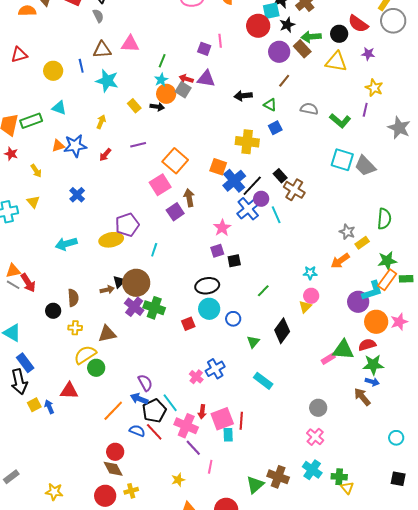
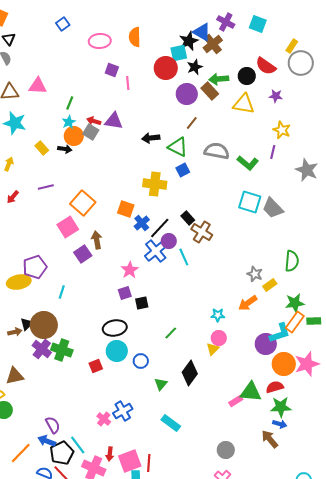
purple square: (204, 49) -> (112, 70), moved
green triangle: (270, 105) -> (178, 147), size x1.5
gray semicircle: (309, 109) -> (217, 151), size x1.4
blue cross: (234, 181) -> (142, 223), size x0.7
pink star: (399, 322) -> (307, 364), size x1.4

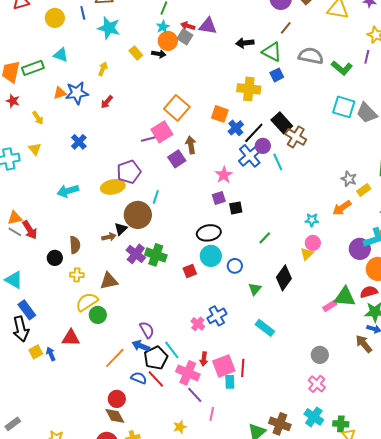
purple line: (46, 187) -> (149, 139), moved
black rectangle: (188, 218) -> (282, 123), size x1.5
brown circle: (44, 325) -> (138, 215), moved

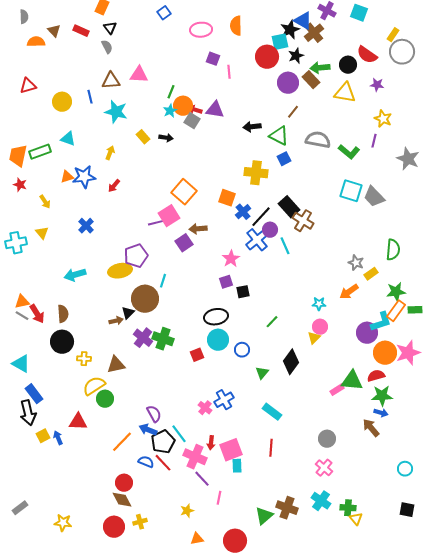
orange circle: (168, 41) -> (183, 106), moved
brown arrow: (191, 145) -> (198, 229), turned -84
brown semicircle: (75, 245) -> (63, 314), moved
black circle: (55, 258) -> (62, 342), size x1.5
red line: (243, 368) -> (271, 448), moved

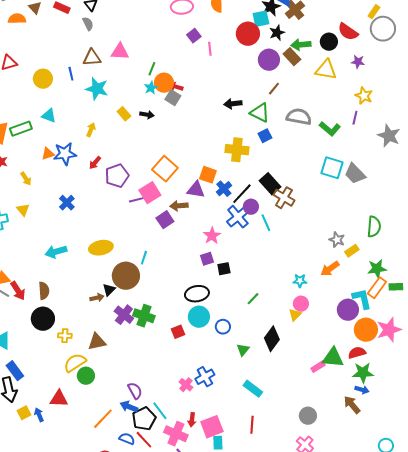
purple square: (213, 59) -> (194, 36), turned 32
purple triangle: (215, 110) -> (196, 190), moved
purple pentagon: (136, 256) -> (117, 176), moved
cyan L-shape: (381, 322) -> (362, 299), turned -85

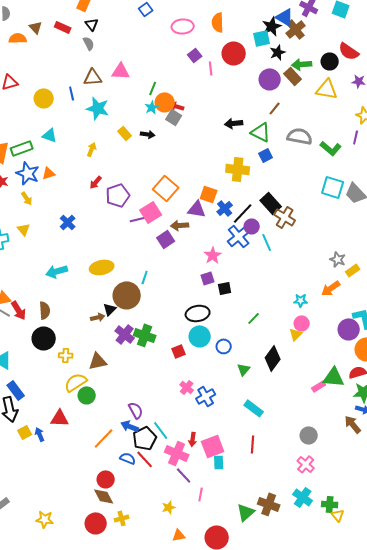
red circle: (248, 34) -> (234, 53), moved
blue star: (65, 154) -> (28, 173), moved, turned 30
pink cross: (186, 385) -> (187, 387), moved

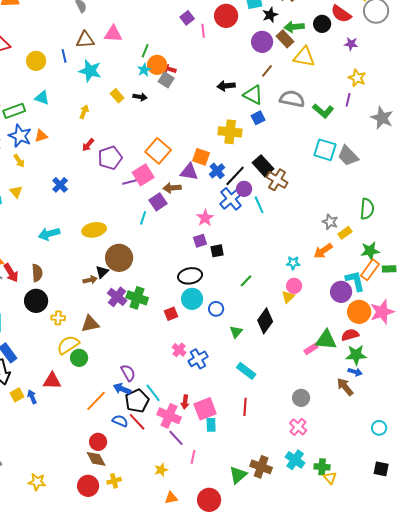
yellow triangle: (327, 89) -> (304, 57), moved
cyan line: (145, 277) -> (143, 218), moved

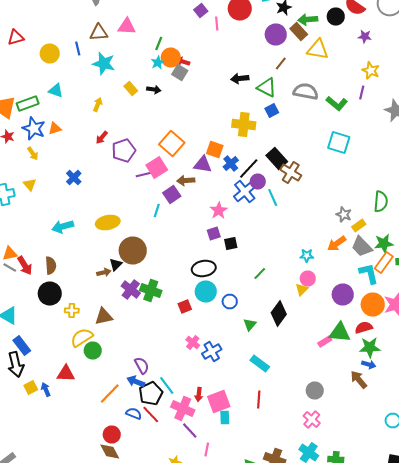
gray trapezoid: (348, 156) -> (362, 246), moved
purple circle: (341, 292) -> (343, 294), moved

